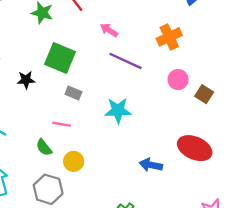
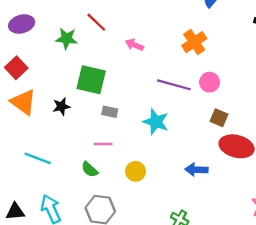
purple line: (125, 61) -> (174, 85), moved
brown square: (204, 94) -> (219, 118), moved
cyan star: (118, 110) -> (156, 122), turned 30
yellow circle: (74, 161) -> (136, 171), moved

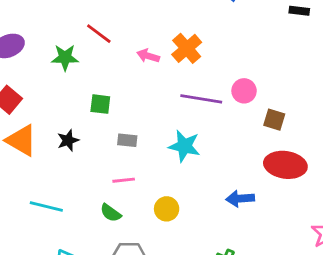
orange cross: (194, 42) -> (187, 48), moved
green square: (91, 80) -> (100, 104), size x0.6
brown square: (219, 118) -> (274, 120), moved

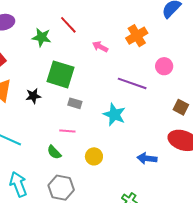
orange cross: (187, 48) -> (137, 36), moved
pink circle: (244, 91) -> (164, 66), moved
green square: (100, 104) -> (61, 74), size x1.8

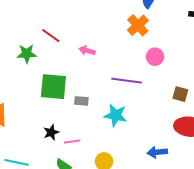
orange cross: (137, 36) -> (138, 25), moved
black star: (33, 96) -> (51, 132), moved
gray rectangle: (75, 103) -> (81, 101), moved

